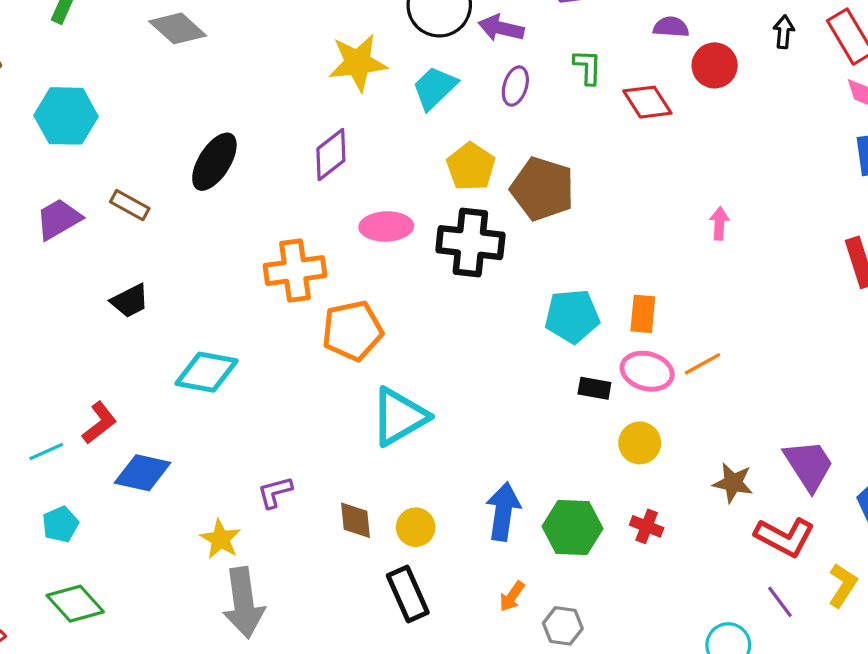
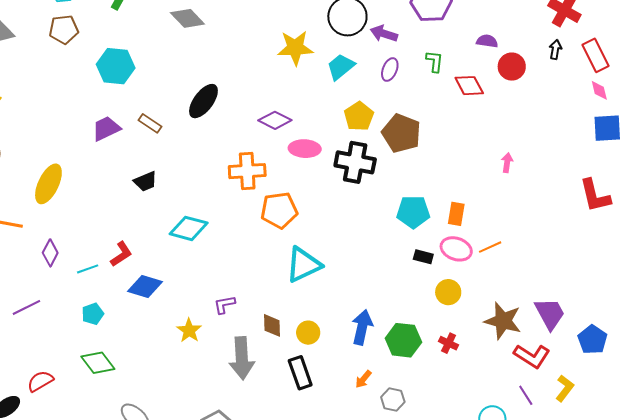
purple diamond: (331, 155) -> (275, 120), moved, turned 60
brown star: (733, 483) -> (503, 321), size x1.5
gray arrow: (243, 603) -> (242, 358), moved

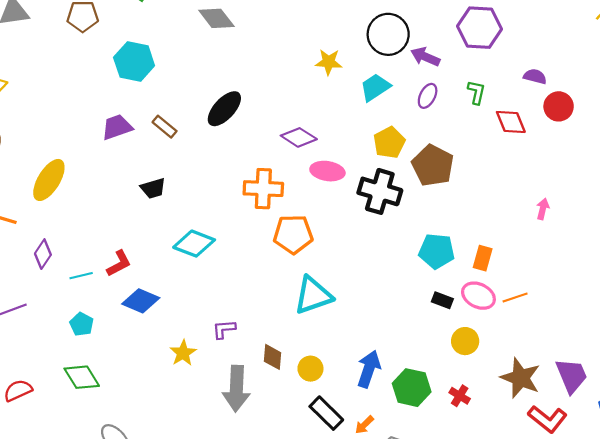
yellow star: (295, 48) -> (329, 62), size x0.7
cyan pentagon: (93, 314) -> (82, 324), turned -30
black rectangle: (300, 373) -> (326, 413), moved, turned -32

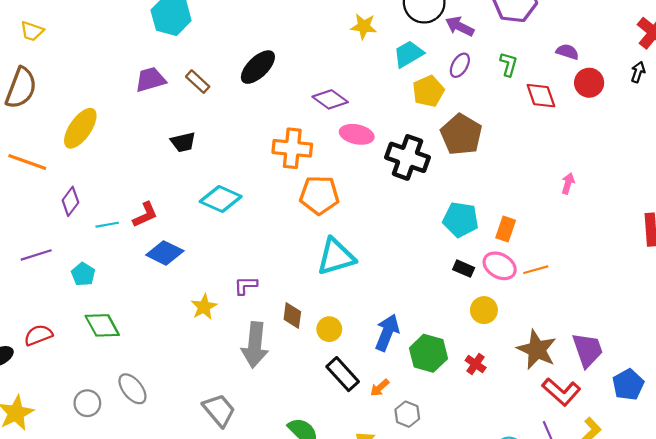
yellow pentagon: (389, 143) -> (428, 91), moved
cyan pentagon: (82, 324) -> (83, 274), moved

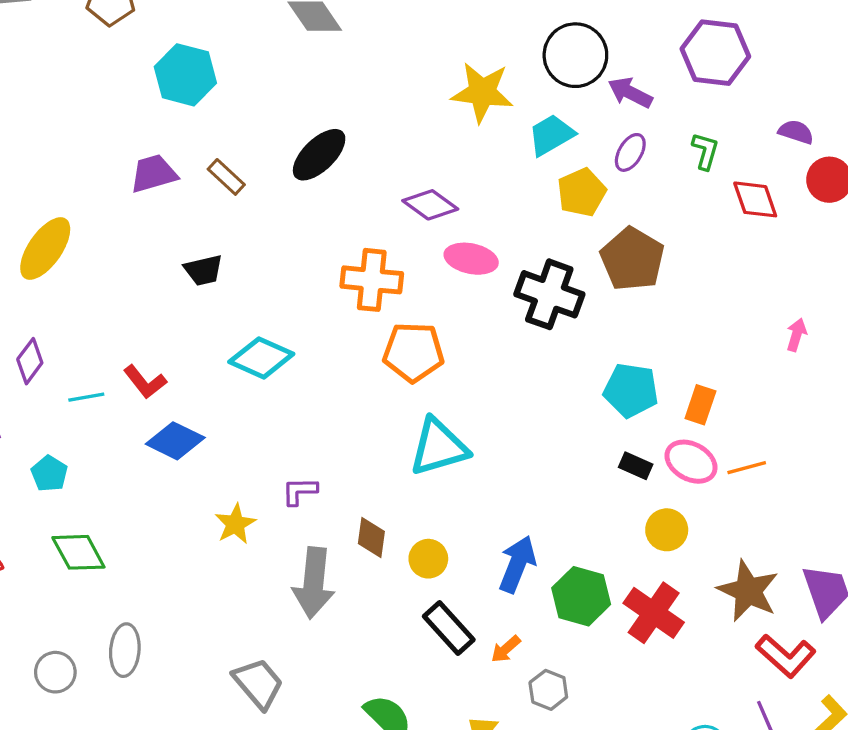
yellow star: (364, 26) -> (482, 92), size x1.5
red L-shape: (145, 215) -> (145, 382), turned 76
red cross: (476, 364) -> (654, 613), size x1.8
gray ellipse: (132, 389) -> (125, 650), turned 44

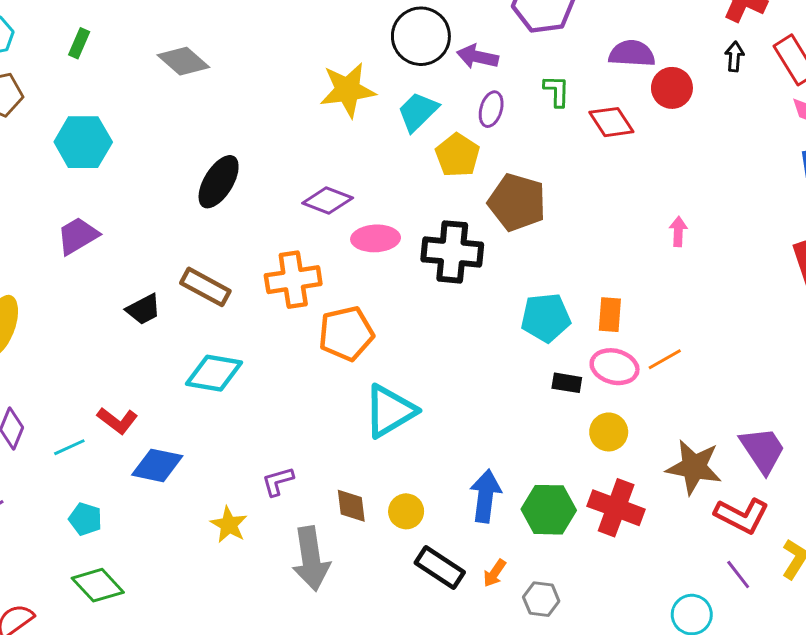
purple semicircle: (796, 132) -> (632, 54), size x1.4
brown rectangle: (226, 177) -> (205, 287), moved, size x1.4
cyan pentagon: (49, 474) -> (85, 519), moved

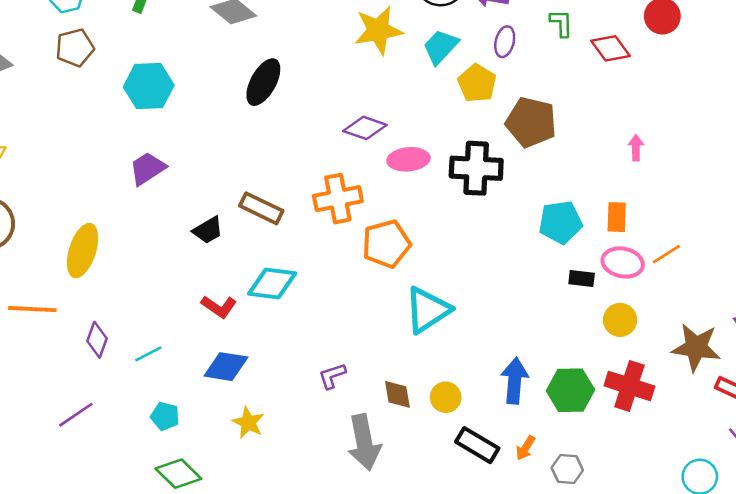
black ellipse: (219, 182) -> (263, 82), moved
pink arrow: (678, 231) -> (636, 148), moved
red L-shape: (117, 421) -> (219, 307), moved
yellow star: (229, 525) -> (248, 423), moved

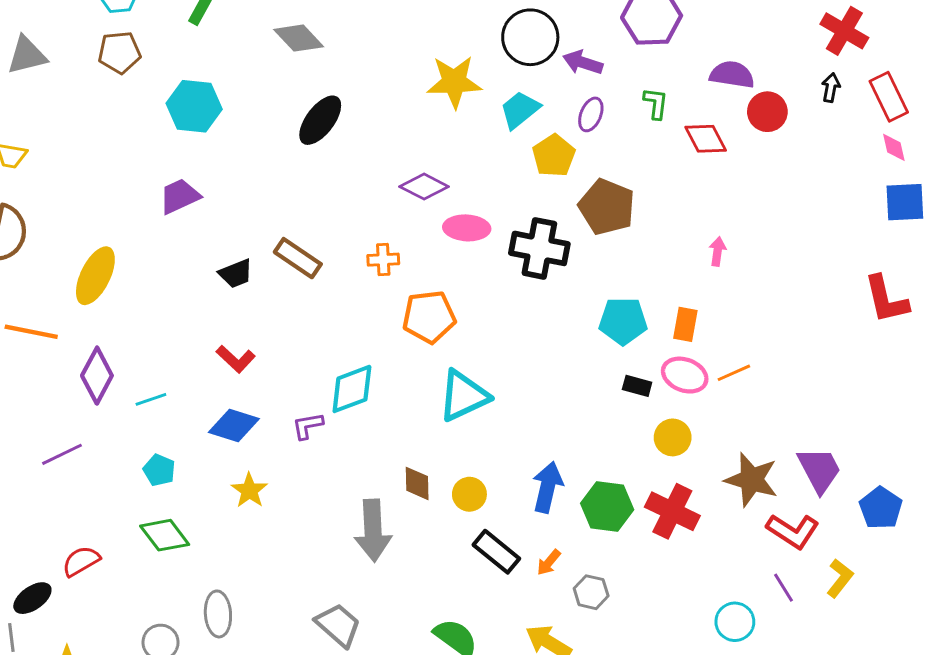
orange cross: (338, 199) -> (383, 260), size x0.6
cyan diamond: (272, 283) -> (352, 389), moved, turned -36
purple diamond: (97, 340) -> (97, 376), size x1.4
purple L-shape: (332, 376) -> (308, 426), moved

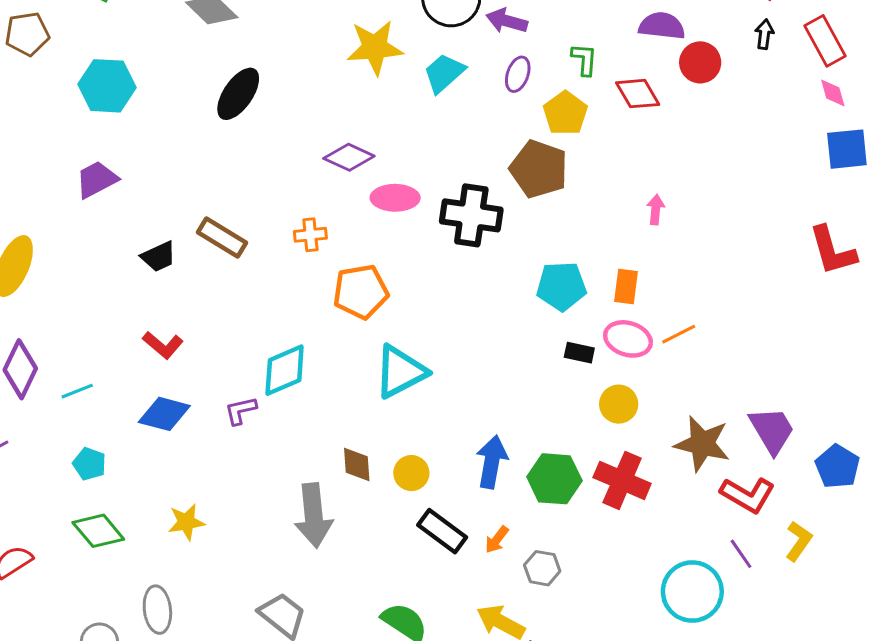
yellow pentagon: (554, 156) -> (565, 113), moved
yellow star: (249, 490) -> (186, 522), moved, turned 30
cyan circle: (735, 622) -> (692, 592), size x1.5

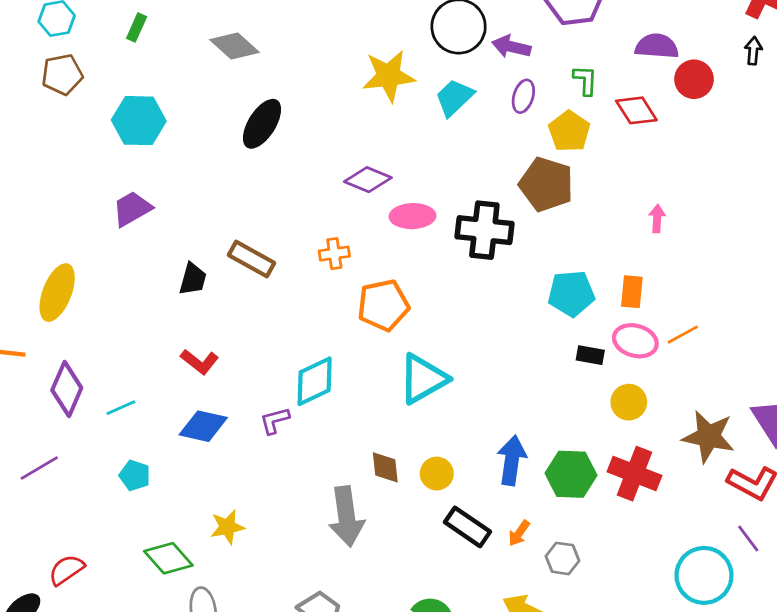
black trapezoid: (159, 257) -> (193, 279), turned -48
green diamond: (98, 531) -> (168, 558), moved

